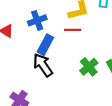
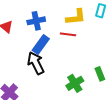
green cross: (89, 67) -> (75, 83), moved

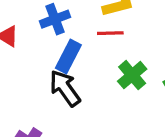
green cross: (75, 83) -> (132, 75), moved

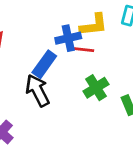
blue cross: (55, 19) -> (68, 38), moved

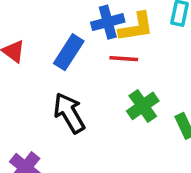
blue cross: (68, 38) -> (108, 22), moved
blue rectangle: (44, 64) -> (69, 52), moved

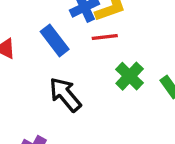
blue rectangle: (69, 52) -> (55, 40), turned -60

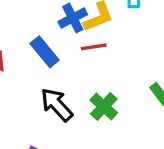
green cross: (130, 76) -> (104, 106), moved

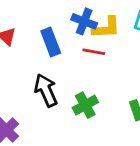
blue cross: (73, 18) -> (84, 21), turned 30

